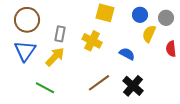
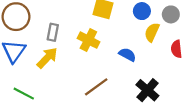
black cross: (133, 86) -> (147, 90), moved
green line: (45, 88) -> (24, 94), moved

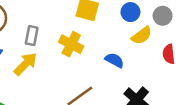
yellow semicircle: (152, 32) -> (142, 36), turned -150

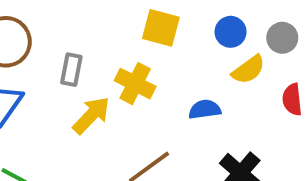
blue semicircle: (114, 60) -> (205, 109), turned -36
yellow arrow: (26, 64) -> (91, 115), moved

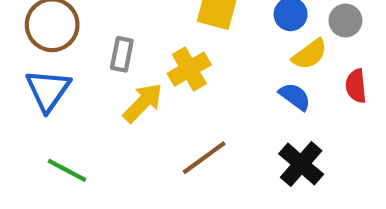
yellow cross: (135, 84) -> (189, 69), turned 33
blue semicircle: (205, 109) -> (295, 96), moved, turned 44

